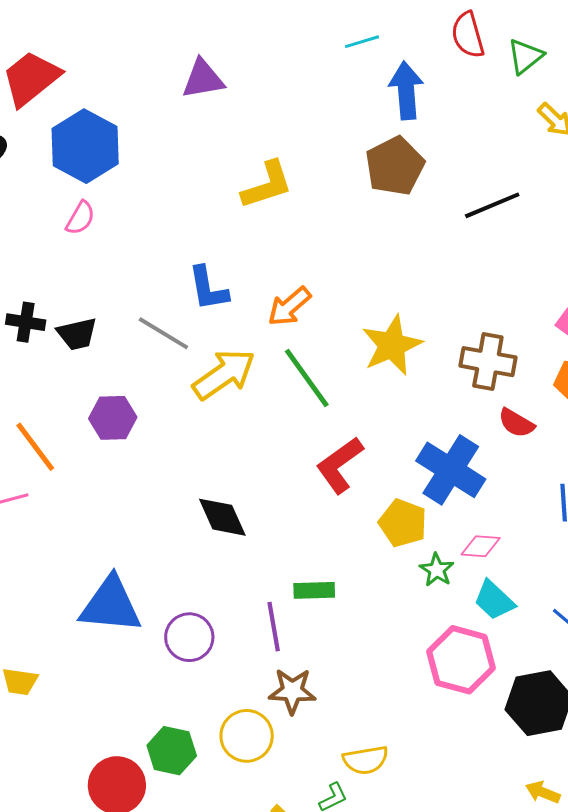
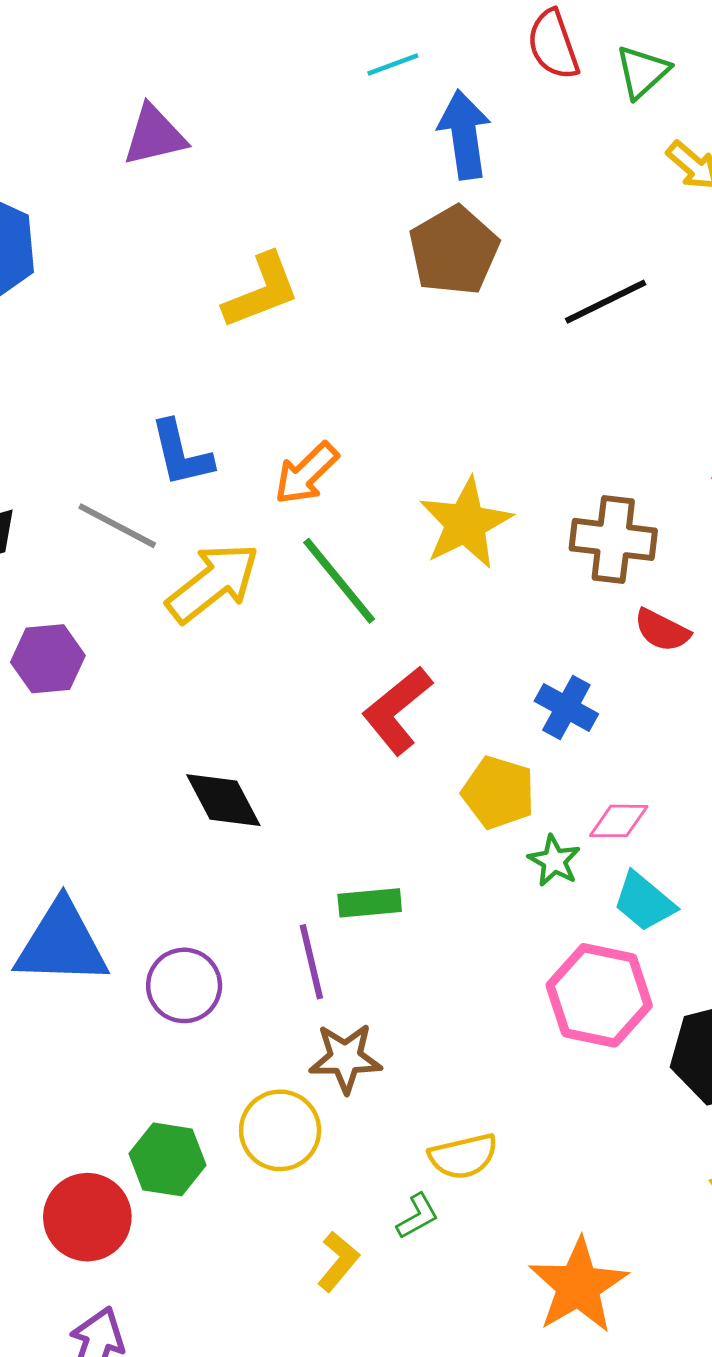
blue cross: (451, 470) -> (566, 708), size x0.6

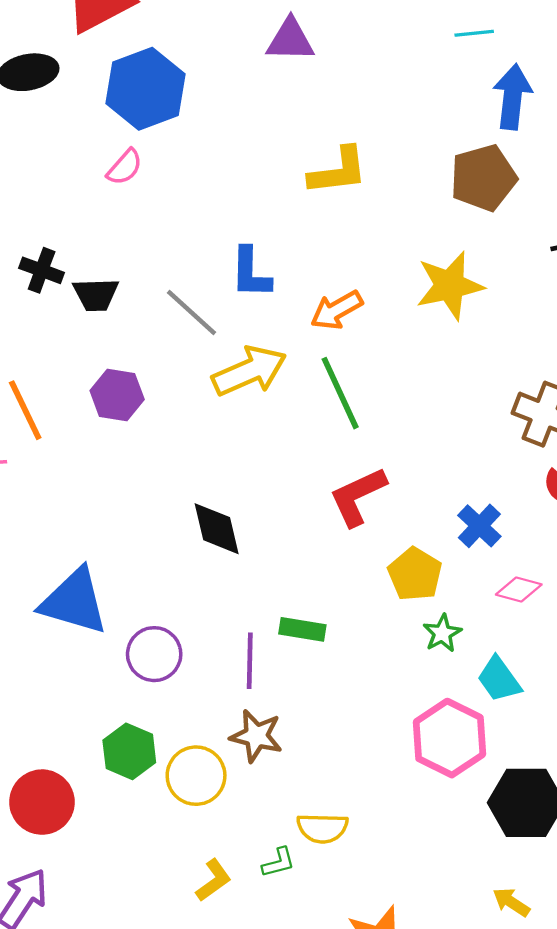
yellow star: (466, 523) -> (450, 286), moved
pink diamond: (619, 821) -> (519, 589), moved
green hexagon: (167, 1159) -> (129, 751), moved

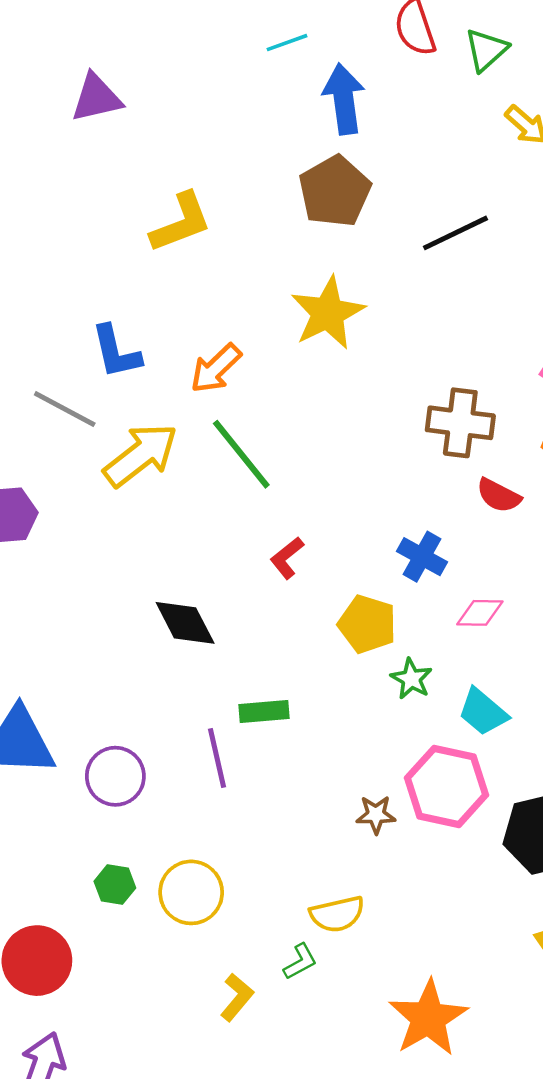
red L-shape: (358, 496) -> (287, 558), size x0.6
black diamond: (217, 529) -> (185, 623), moved
brown star: (256, 736) -> (376, 815), moved, size x0.7
green hexagon: (129, 751) -> (115, 885), size x0.7

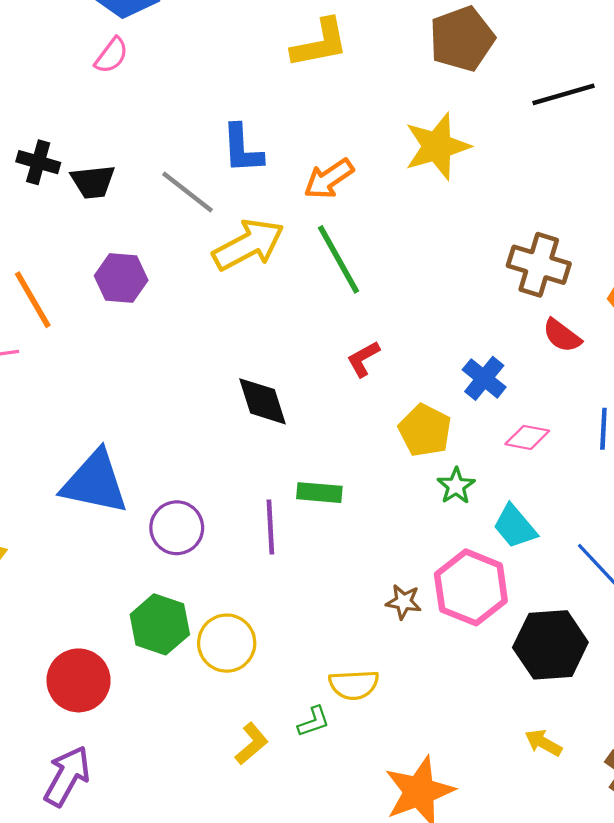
green hexagon: (115, 885) -> (160, 624), size x1.6

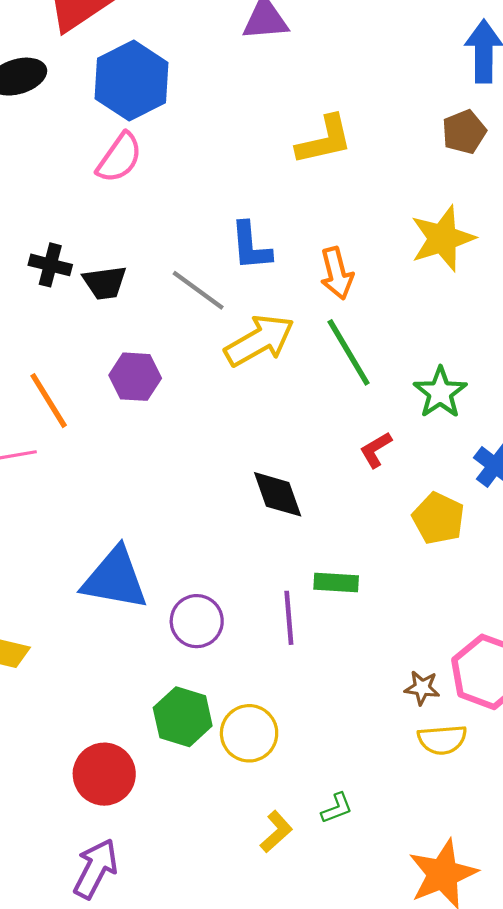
brown pentagon: (462, 39) -> (464, 132), size x0.7
pink semicircle: (111, 55) -> (119, 158), size x1.4
orange arrow: (329, 179) -> (337, 273), turned -69
green star: (456, 486) -> (440, 392), moved, size x1.4
yellow semicircle: (354, 685) -> (442, 740), moved

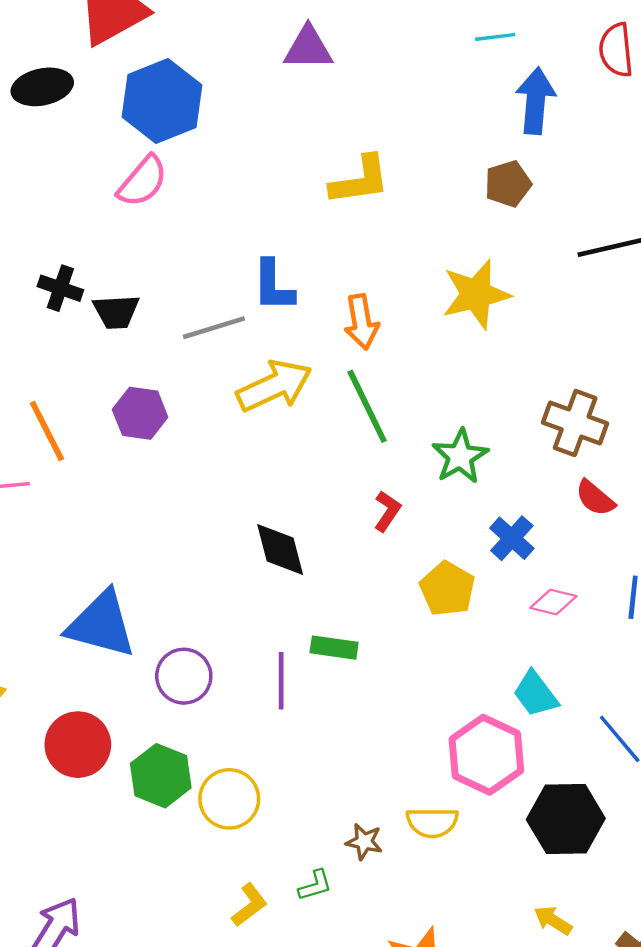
gray line: (198, 290) -> (214, 328), turned -58
red L-shape: (376, 450) -> (387, 511), turned 150
brown star: (422, 688) -> (364, 842), moved
red circle: (104, 774) -> (78, 745), moved

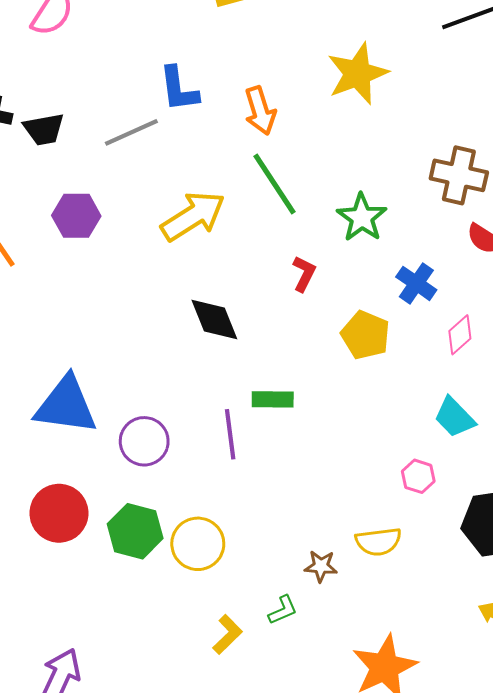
yellow arrow: (274, 386) -> (193, 216), moved
pink diamond: (553, 602) -> (460, 335), turned -48
pink hexagon: (486, 755) -> (418, 476), size x0.5

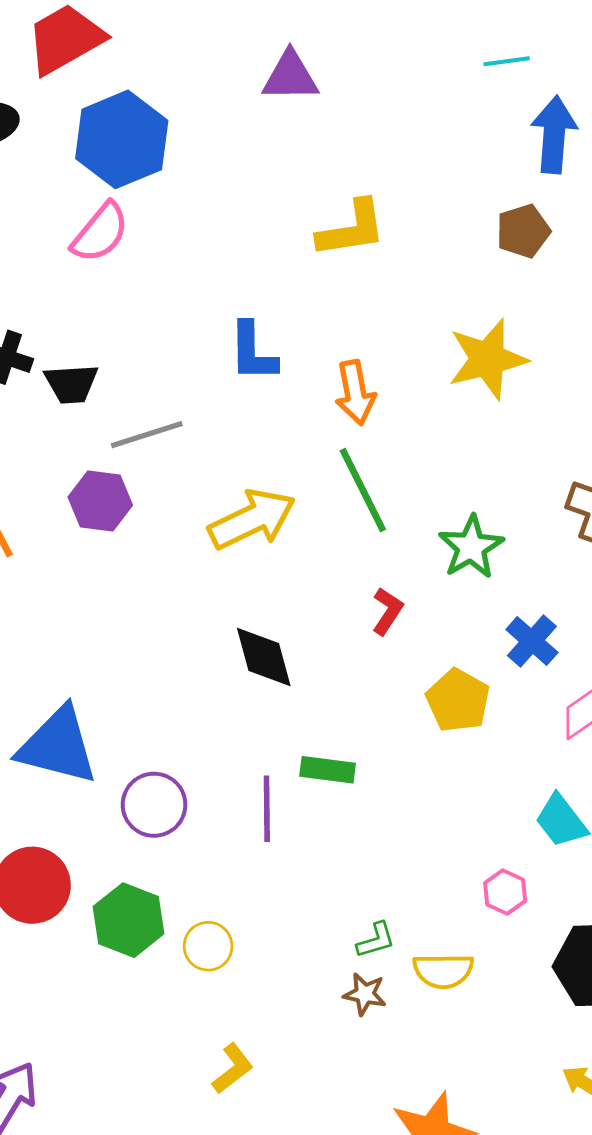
gray line: (131, 132) -> (147, 435), moved
yellow circle: (198, 544) -> (208, 946), size x0.7
green L-shape: (283, 610) -> (376, 940), moved

